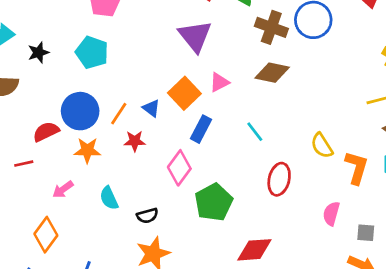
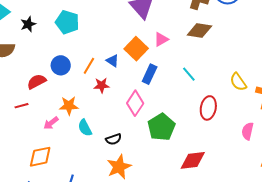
blue circle: (80, 111) -> (61, 65), size x0.7
orange star: (87, 150) -> (69, 106), moved
orange diamond: (46, 235) -> (40, 157), turned 45

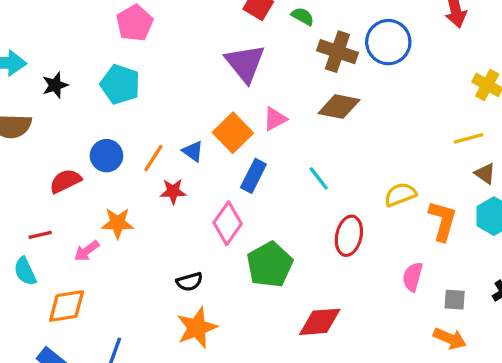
yellow semicircle: (238, 82) -> (400, 194), turned 102
red line: (21, 106) -> (40, 235), moved
cyan semicircle: (85, 128) -> (25, 271), moved

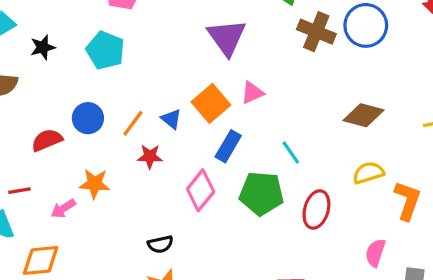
brown diamond: (339, 107) -> (363, 115), moved
green pentagon: (270, 265) -> (262, 193), moved, turned 30

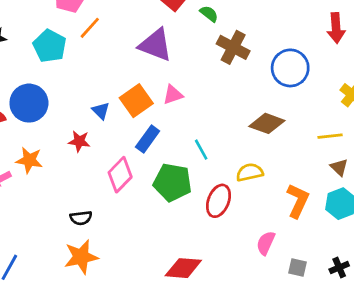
blue circle: (366, 25) -> (290, 68), moved
purple triangle: (227, 37) -> (155, 45), turned -39
blue circle: (88, 118) -> (29, 103), size x1.4
orange line: (133, 123) -> (90, 28), moved
yellow semicircle: (368, 173) -> (250, 172), moved

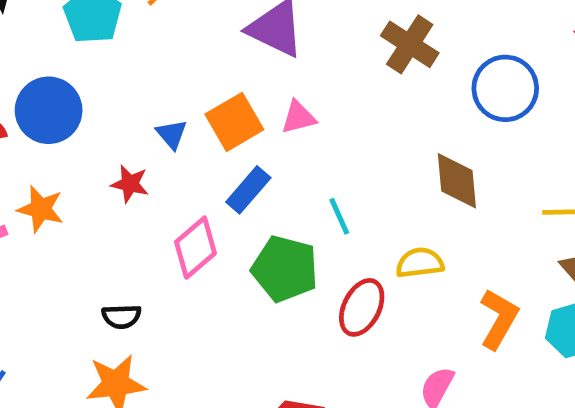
brown diamond: (267, 123) -> (457, 181), turned 60

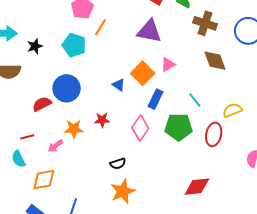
brown diamond: (457, 181) -> (215, 61), moved
red star: (130, 184) -> (102, 120), moved

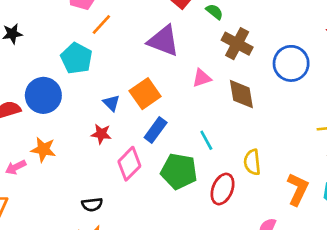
cyan pentagon: (74, 45) -> (76, 58), moved
pink triangle: (168, 65) -> (202, 78), moved
yellow semicircle: (232, 110) -> (252, 162), turned -84
red star: (102, 120) -> (101, 134), moved

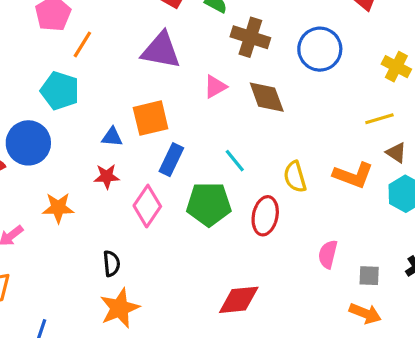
orange square: (145, 94) -> (151, 118), turned 32
blue triangle: (111, 103) -> (112, 137), turned -30
orange star: (43, 149) -> (58, 208), moved
orange L-shape: (298, 189) -> (353, 175), moved, turned 96
black semicircle: (92, 205) -> (111, 264), turned -78

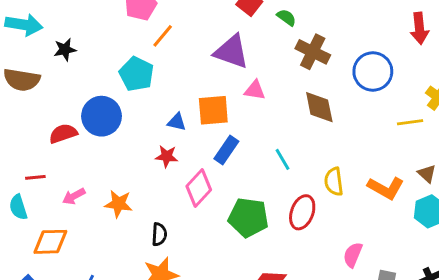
pink triangle: (215, 87) -> (255, 90), moved, turned 30
yellow line: (379, 119) -> (410, 122), moved
green pentagon: (209, 204) -> (248, 217), moved
orange star: (58, 208) -> (118, 204), moved

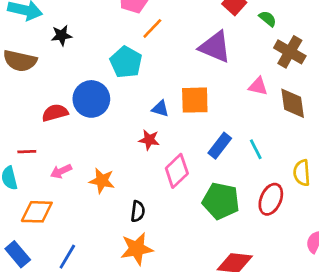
pink triangle: (255, 90) -> (258, 86), moved
blue rectangle: (226, 150) -> (220, 146), moved

